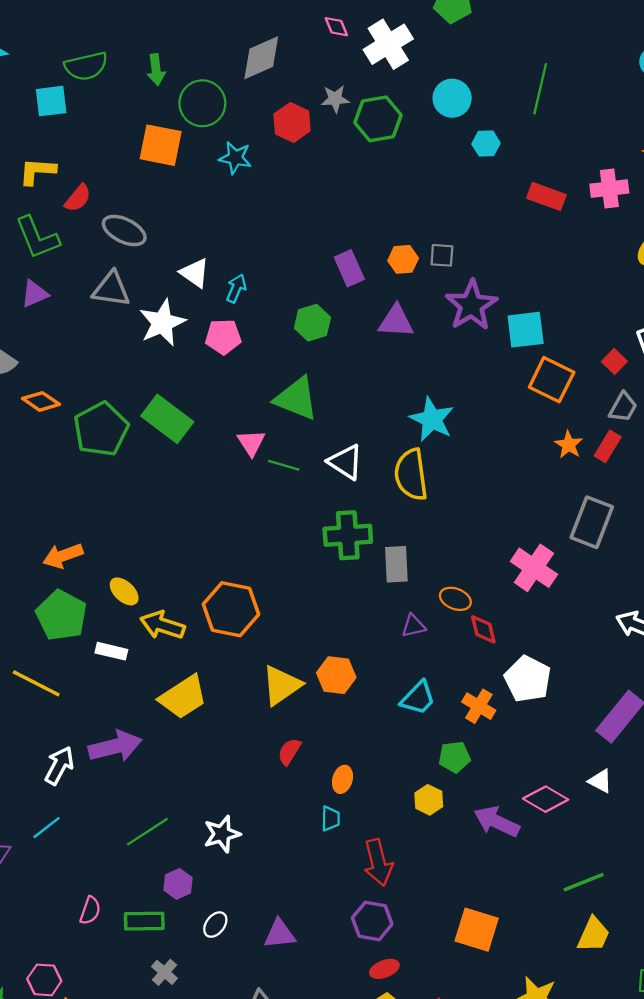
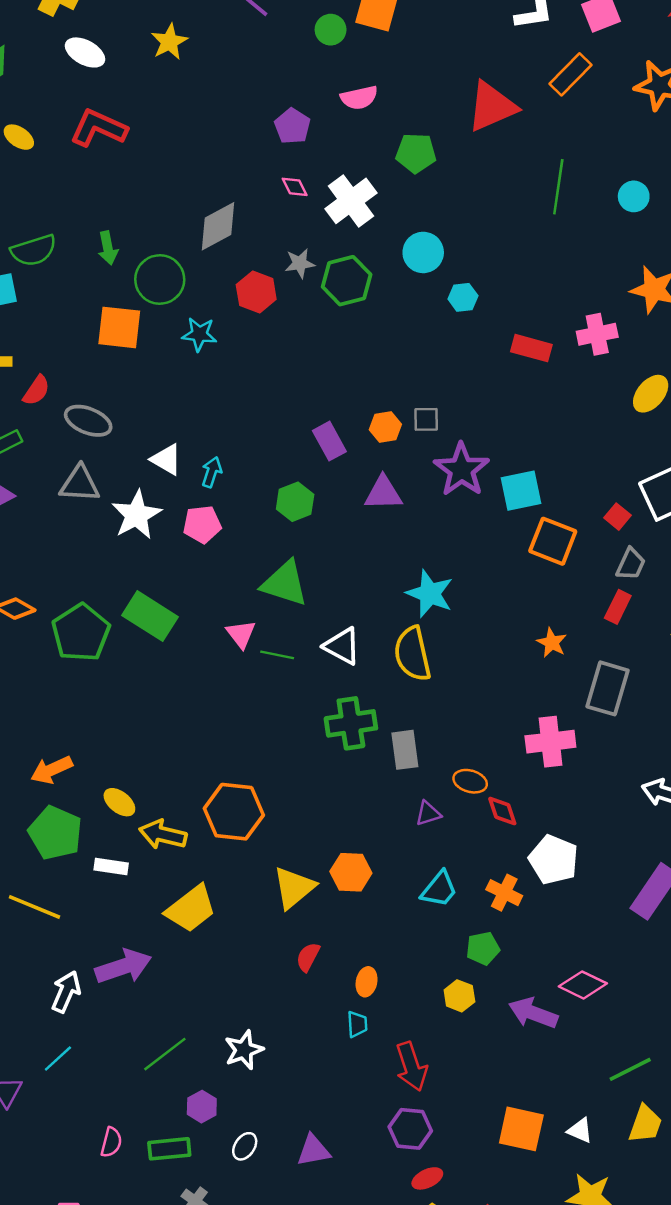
green line: (540, 89) -> (558, 187), moved
orange star: (569, 445) -> (552, 643), moved
pink cross: (534, 568) -> (550, 742), turned -36
white triangle: (600, 781) -> (580, 1130), moved

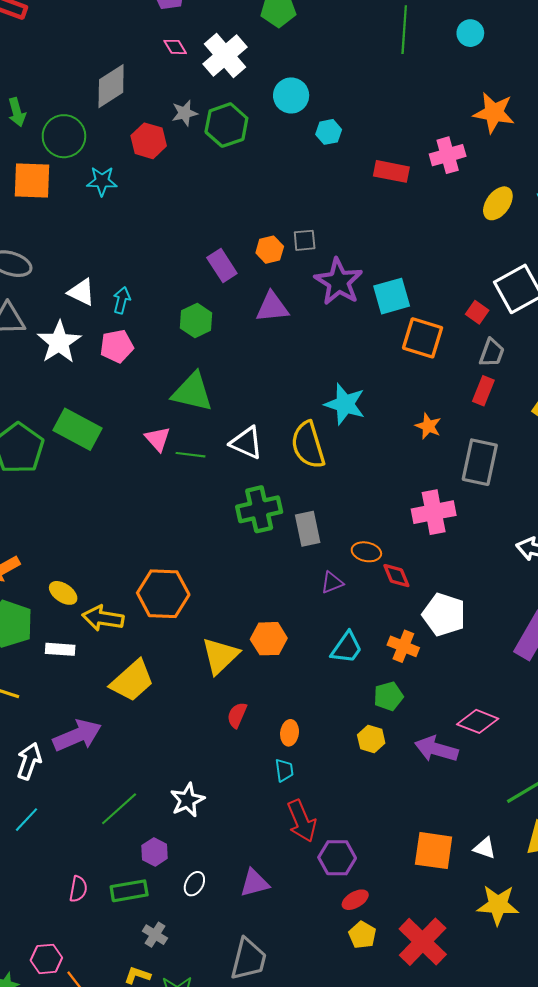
cyan star: (430, 594) -> (345, 404), moved
red arrow: (411, 1066) -> (302, 821), moved

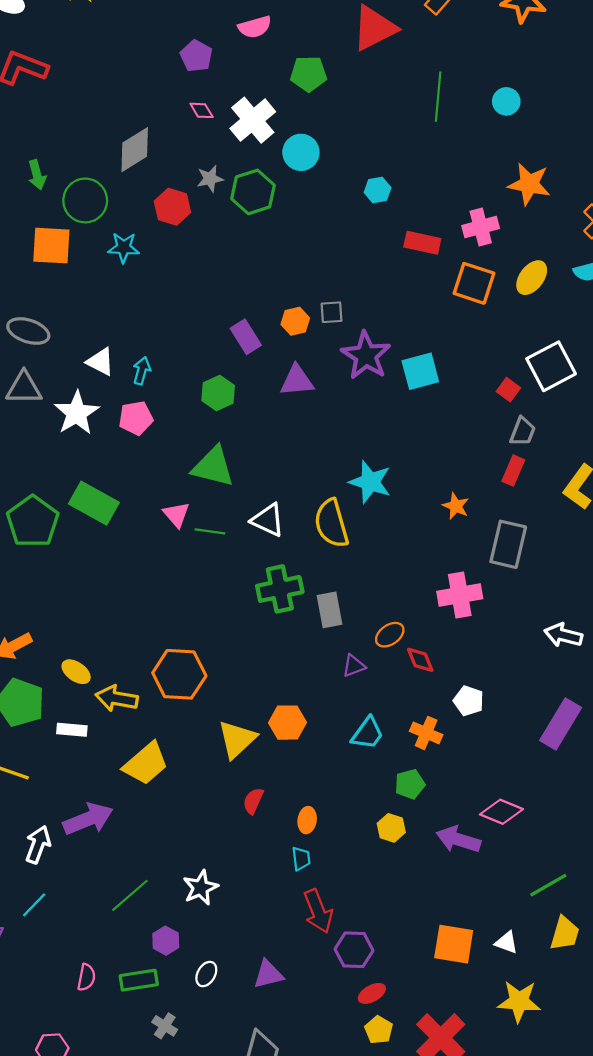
cyan circle: (291, 95) -> (301, 152), moved
cyan hexagon: (329, 132) -> (378, 190), moved
orange square: (423, 338) -> (474, 283), moved
orange ellipse: (366, 552) -> (390, 635), turned -48
white pentagon: (444, 615) -> (469, 701), size x0.7

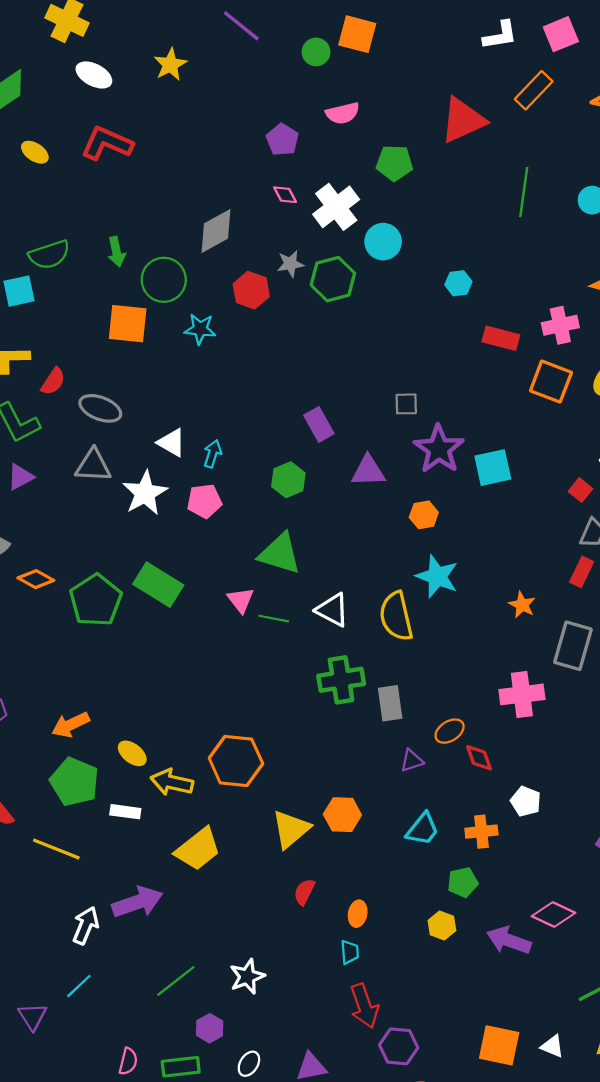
orange hexagon: (295, 321) -> (424, 515), moved
orange cross: (426, 733) -> (481, 832), turned -32

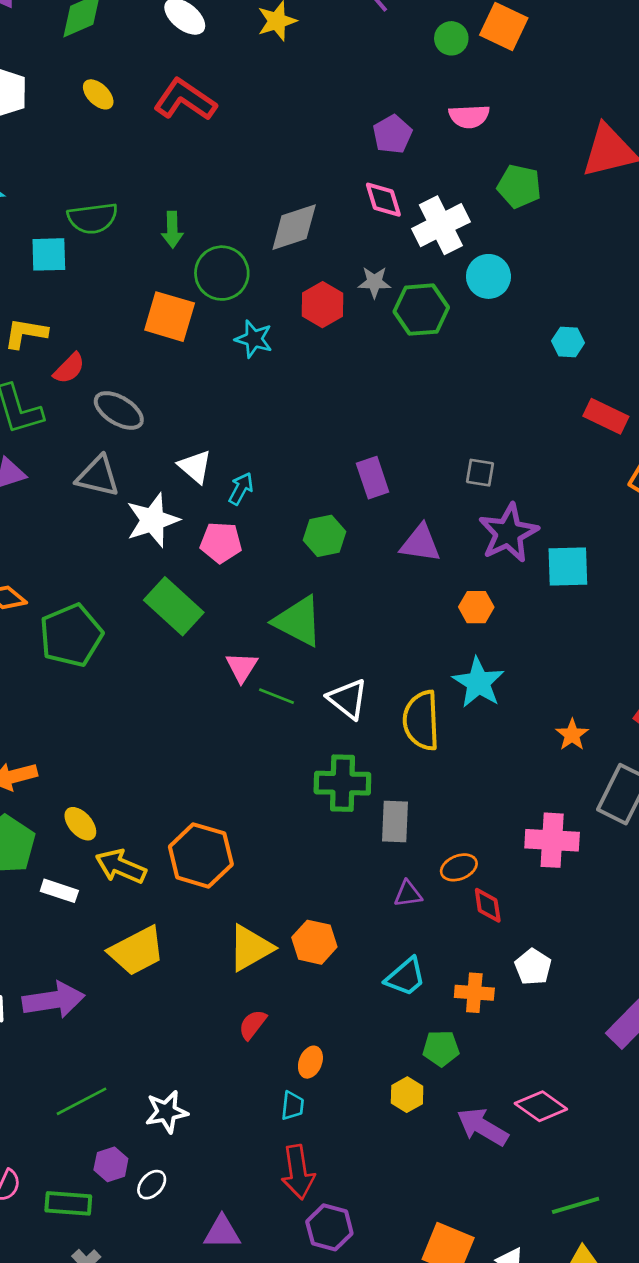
pink diamond: (285, 195) -> (383, 200), size x1.4
green rectangle: (158, 585) -> (174, 606), moved
white ellipse: (249, 1064) -> (152, 1185), moved

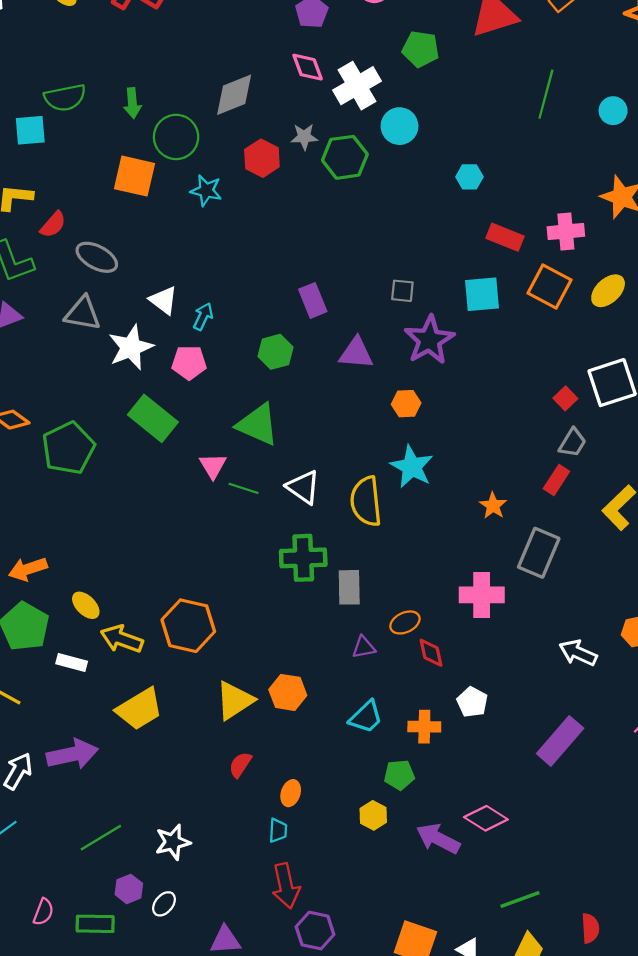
cyan square: (568, 567) -> (482, 294), moved

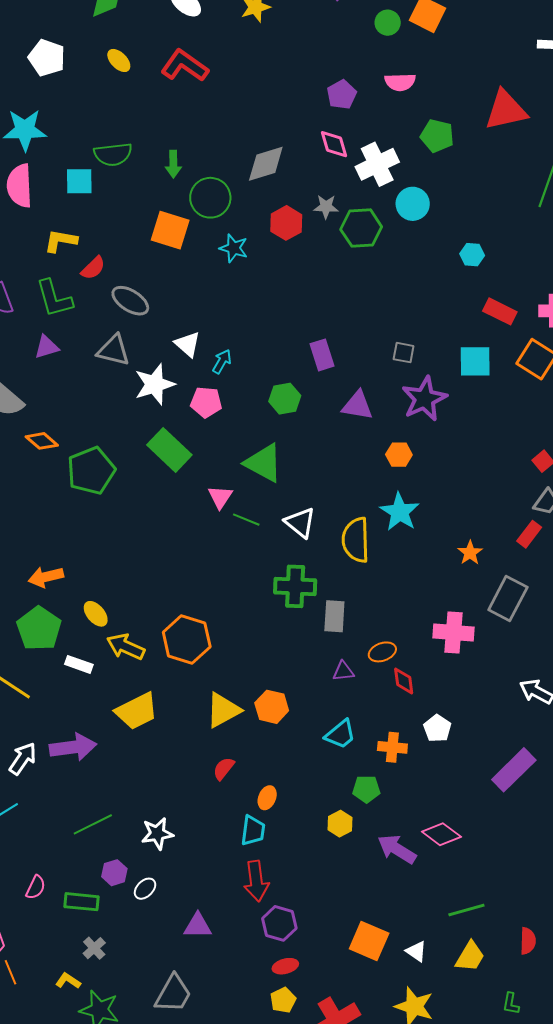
cyan trapezoid: (278, 830) -> (253, 831), size x1.4

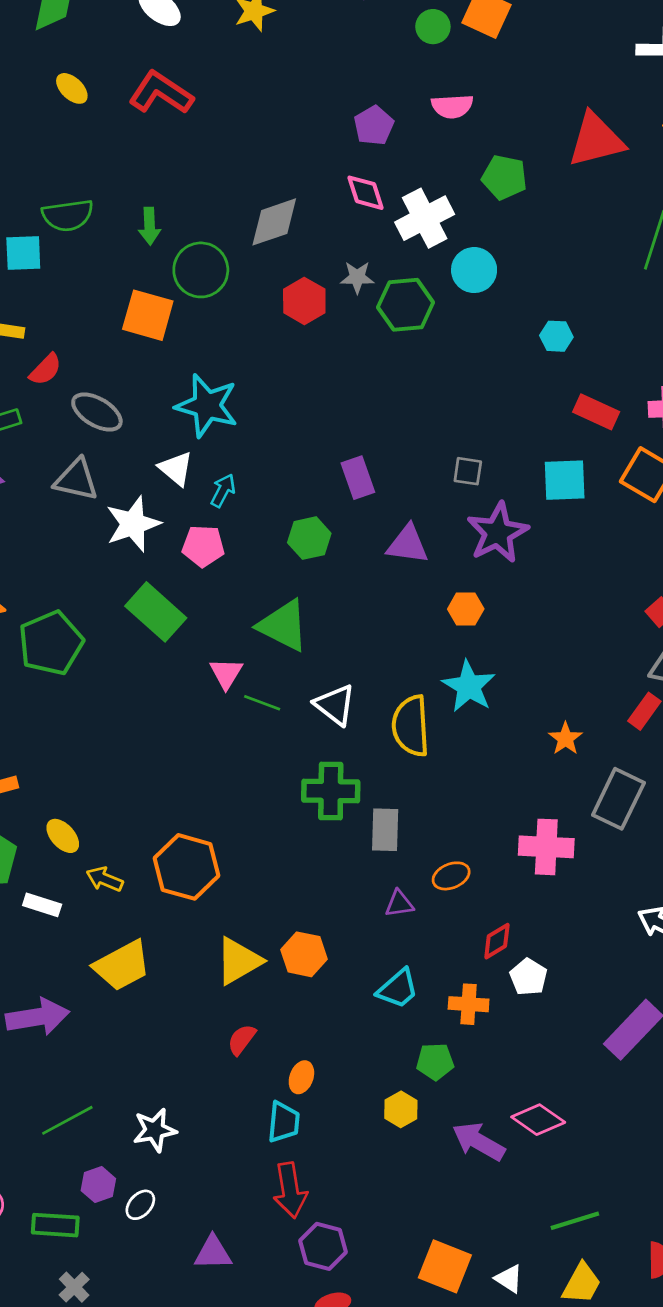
cyan star: (234, 248) -> (207, 406), moved, size x1.6
yellow arrow: (126, 647) -> (105, 879), size x0.7
red diamond: (404, 681) -> (497, 941), moved, turned 68

